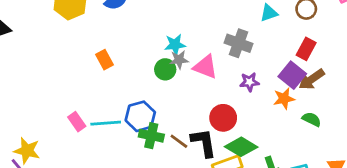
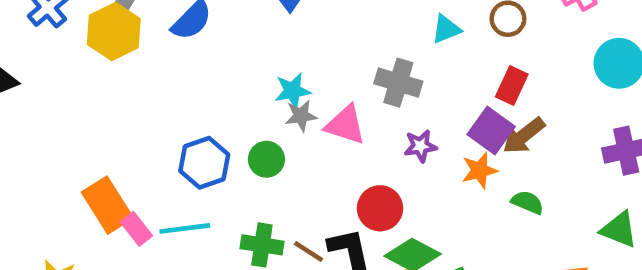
orange rectangle: (104, 60) -> (107, 205), moved, size x1.6
green circle: (165, 69) -> (266, 159), moved
blue hexagon: (140, 116) -> (204, 163), moved

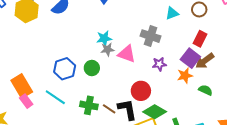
cyan line: (185, 228) -> (55, 97), turned 40
pink rectangle: (136, 229) -> (26, 101), moved

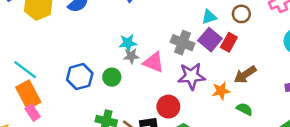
red rectangle: (200, 39) -> (229, 42), moved
purple square: (190, 58) -> (210, 40), moved
purple star: (159, 64) -> (191, 76), size x1.6
cyan line: (55, 97) -> (25, 70), moved

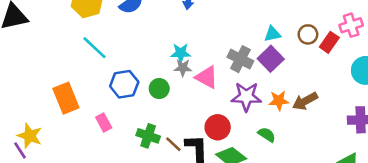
red rectangle: (229, 42) -> (329, 42), moved
cyan line: (25, 70) -> (94, 48), moved
orange star: (221, 91) -> (279, 101), moved
green semicircle: (244, 109) -> (267, 135), moved
pink rectangle: (33, 113) -> (104, 122), moved

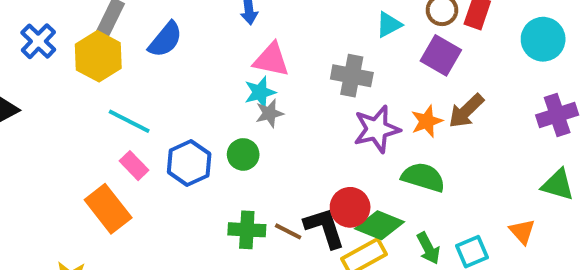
purple square: (271, 59) -> (441, 55), moved
pink triangle: (207, 77) -> (271, 60), moved
pink rectangle: (104, 122) -> (134, 166), moved
red circle: (218, 127) -> (350, 207), moved
green semicircle: (267, 135) -> (423, 177), size x1.5

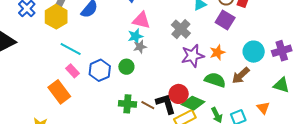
cyan circle: (543, 39) -> (254, 52), moved
gray cross: (352, 76) -> (181, 29), turned 30
brown arrow: (466, 111) -> (241, 75), moved

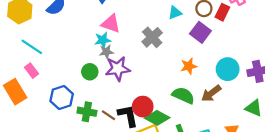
purple star: (193, 56) -> (118, 69), moved
blue hexagon: (100, 70) -> (62, 98), moved

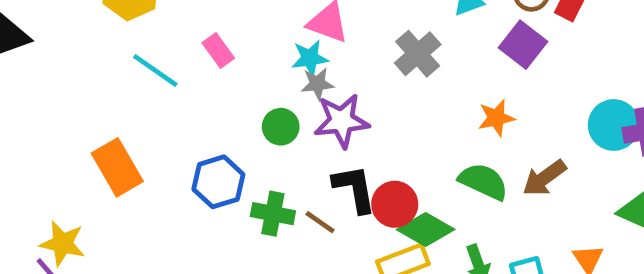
cyan circle: (228, 69) -> (614, 125), moved
pink rectangle: (32, 71) -> (218, 50), moved
black L-shape: (128, 116) -> (355, 189), moved

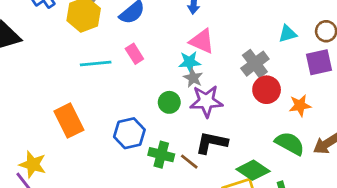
purple square: (523, 45) -> (319, 62), turned 36
cyan line: (155, 70) -> (96, 63), turned -44
gray star: (317, 84) -> (193, 78), turned 30
black L-shape: (355, 189) -> (212, 143), turned -72
red circle: (395, 204) -> (267, 90), moved

